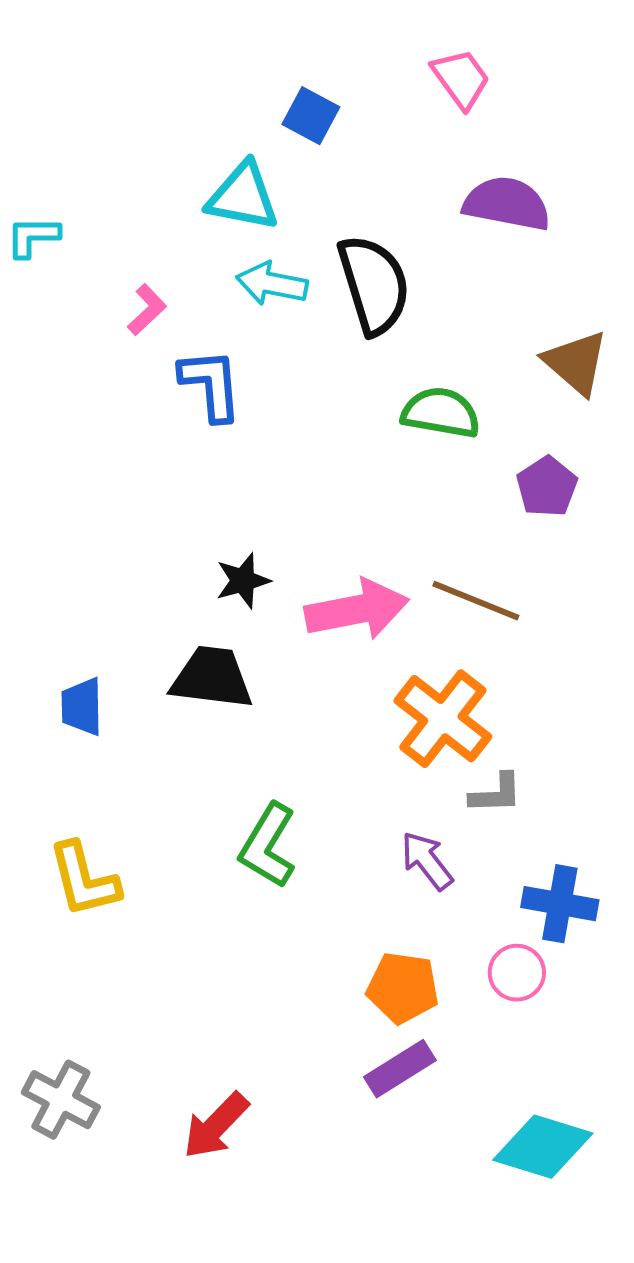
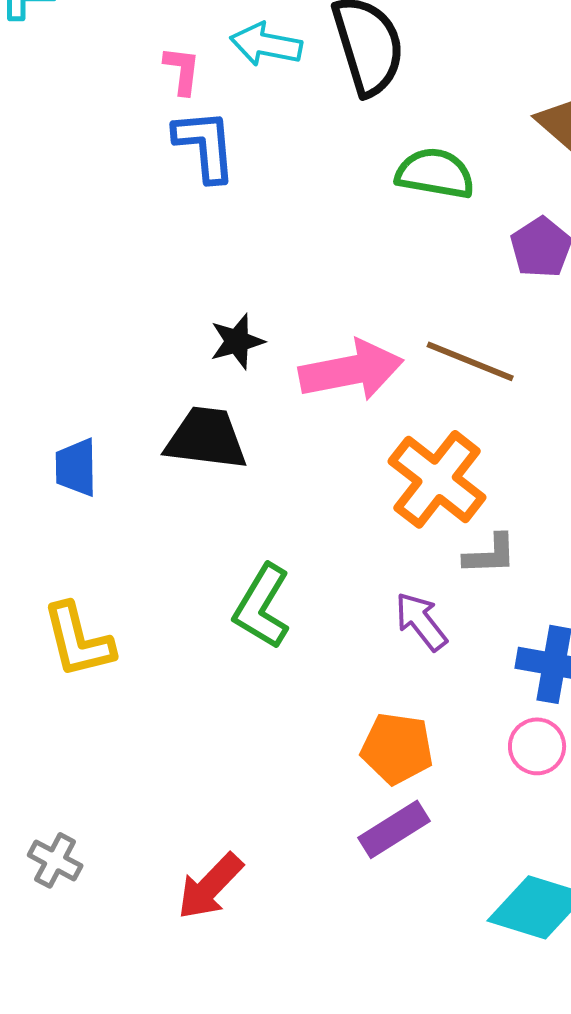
pink L-shape: (147, 310) -> (182, 70), moved, turned -40
pink circle: (517, 973) -> (537, 746), moved
gray cross: (61, 1100) -> (55, 860), size x0.7

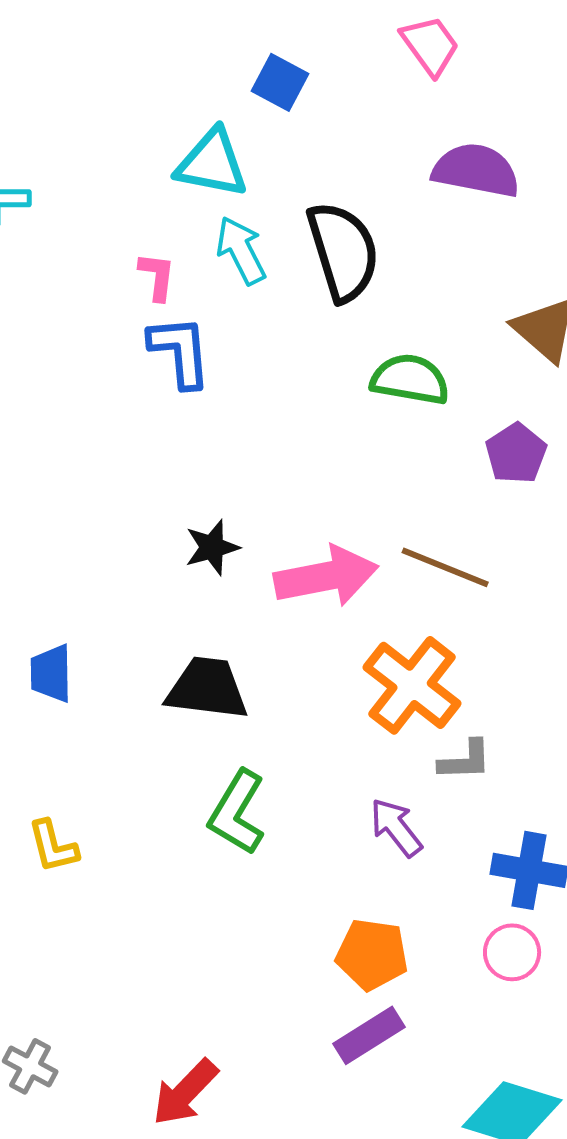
cyan arrow: (266, 44) -> (241, 250), turned 52
black trapezoid: (206, 438) -> (207, 688), moved
yellow L-shape: (78, 640) -> (53, 846), size x0.7

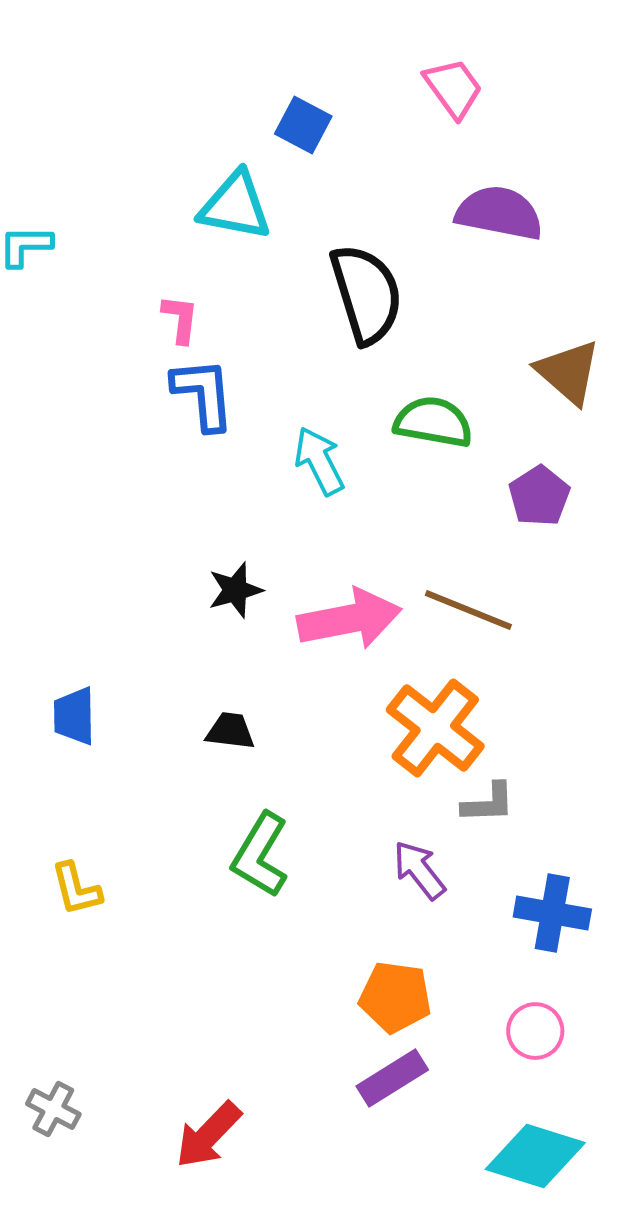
cyan arrow: (241, 250) -> (319, 461), moved
black trapezoid: (207, 688) -> (230, 731), size x0.6
pink circle: (512, 952) -> (535, 1031), moved

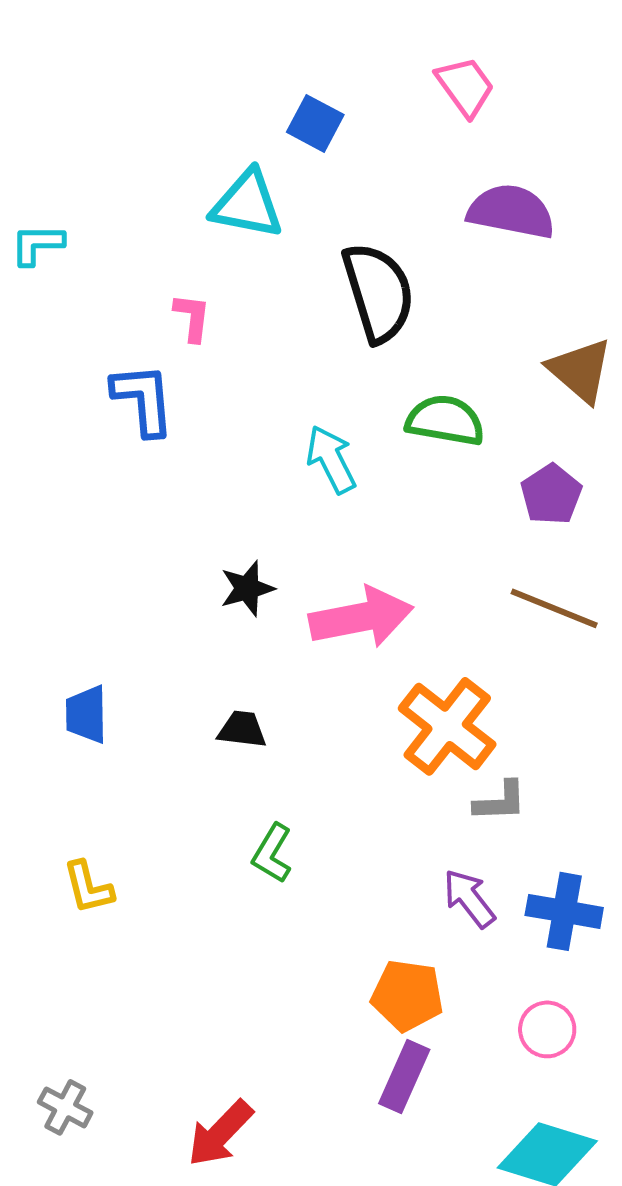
blue L-shape: (203, 394) -> (143, 399), moved
brown line: (468, 610) -> (554, 608), moved
green L-shape: (260, 855) -> (272, 853), size x0.7
purple arrow: (419, 870) -> (469, 898), moved
purple rectangle: (392, 1078) -> (404, 1076), turned -34

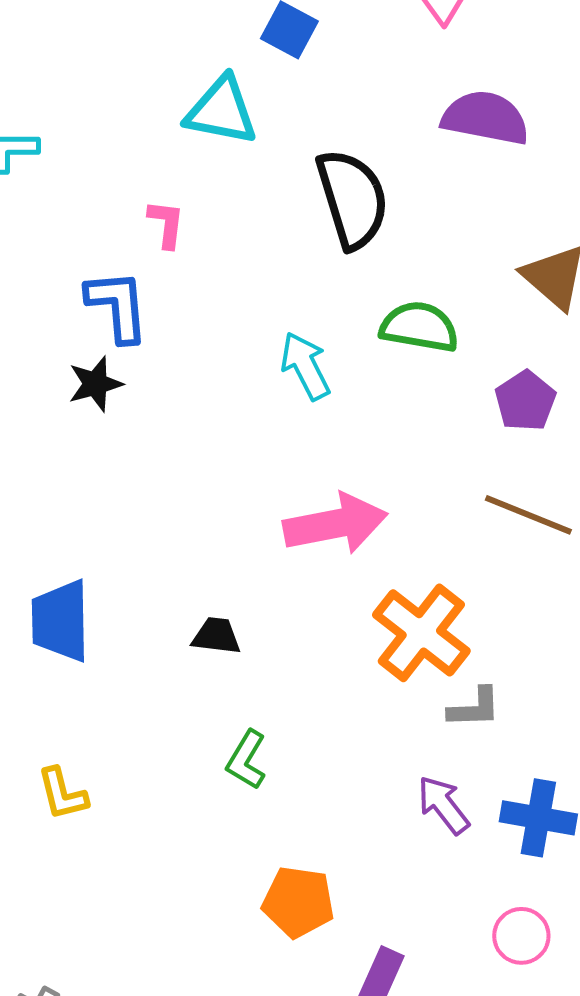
black star: (247, 588) -> (95, 384), moved
blue trapezoid: (86, 714) -> (60, 621), size x1.4
orange pentagon: (407, 995) -> (298, 902), moved

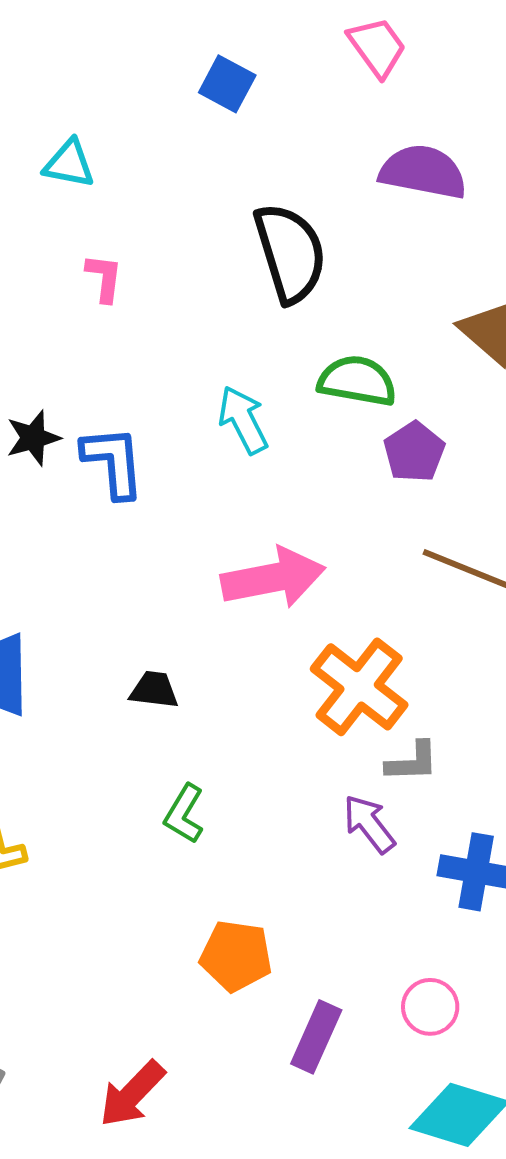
cyan triangle: (221, 111) -> (69, 164), moved, size x0.7
blue L-shape: (117, 306) -> (113, 462), moved
purple pentagon: (525, 401) -> (414, 452), moved
purple arrow: (443, 805) -> (369, 824), moved
pink circle: (521, 936) -> (430, 1007), moved

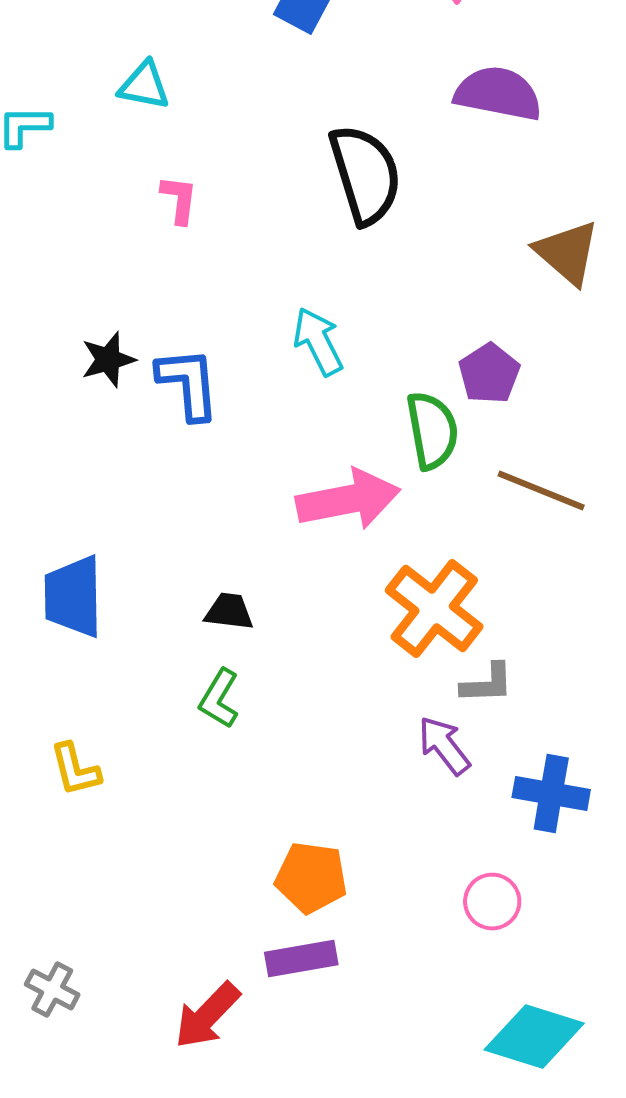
green semicircle: (357, 381) -> (432, 430), moved, turned 70
green L-shape: (184, 814) -> (219, 698), moved
pink circle: (430, 1007) -> (492, 902), moved
purple rectangle: (316, 1037) -> (301, 958), moved, turned 56

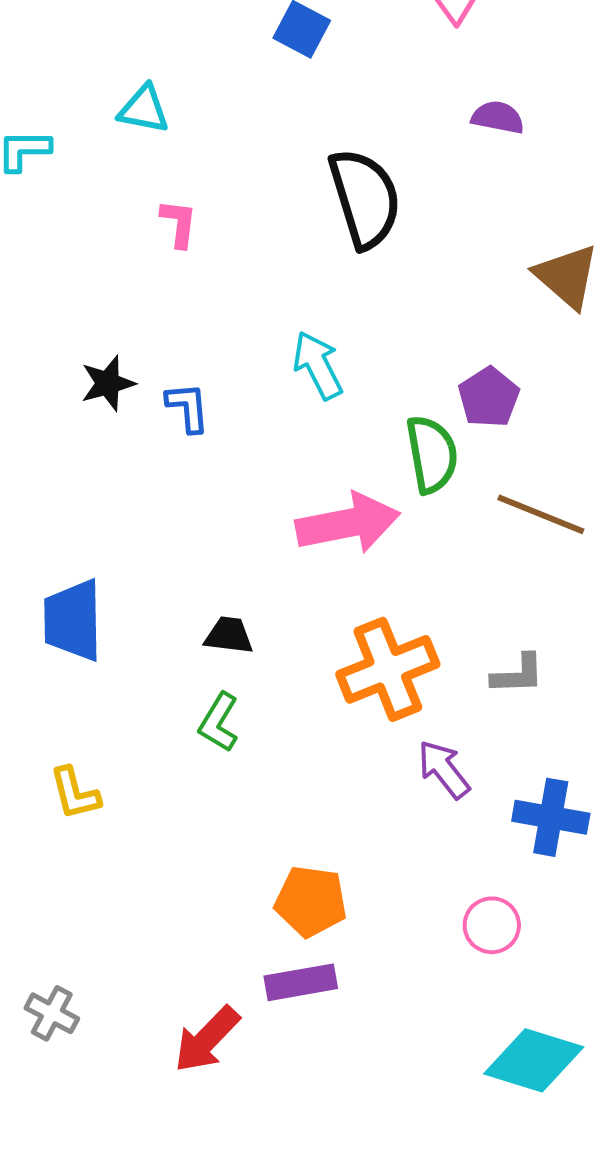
purple semicircle: (498, 94) -> (498, 117), size x0.6
blue L-shape: (188, 384) -> (188, 407), size x0.7
orange cross: (434, 608) -> (388, 669), moved, turned 30
gray L-shape: (487, 684) -> (518, 674), moved

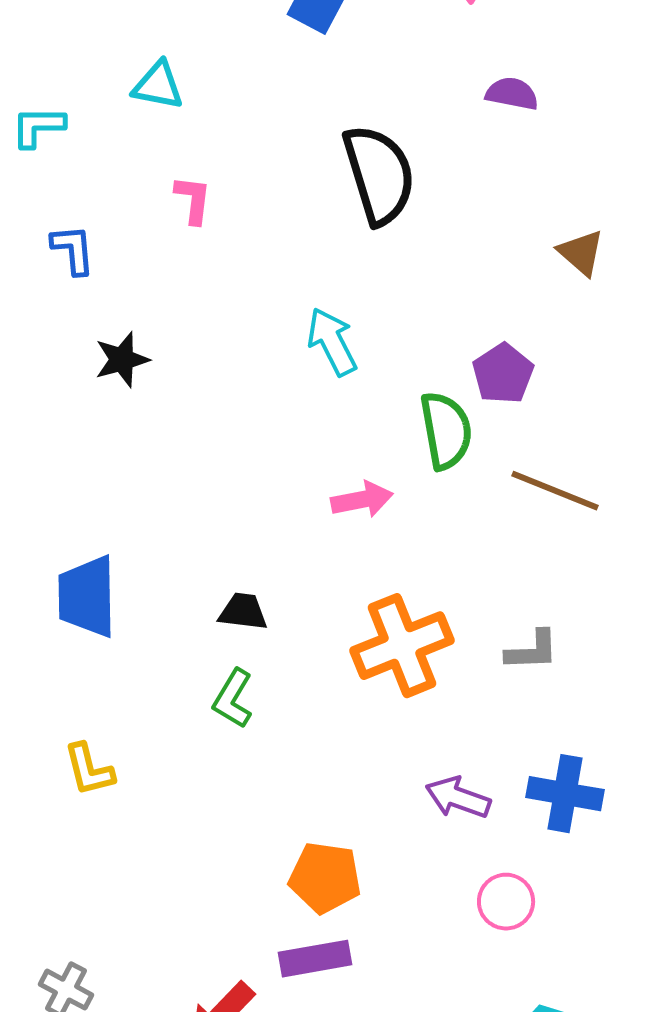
brown triangle: (567, 276) -> (581, 253), size x0.7
blue L-shape: (188, 407) -> (73, 250), moved
pink arrow: (348, 523) -> (362, 500), size x0.6
purple arrow: (444, 769) -> (458, 798), moved, turned -32

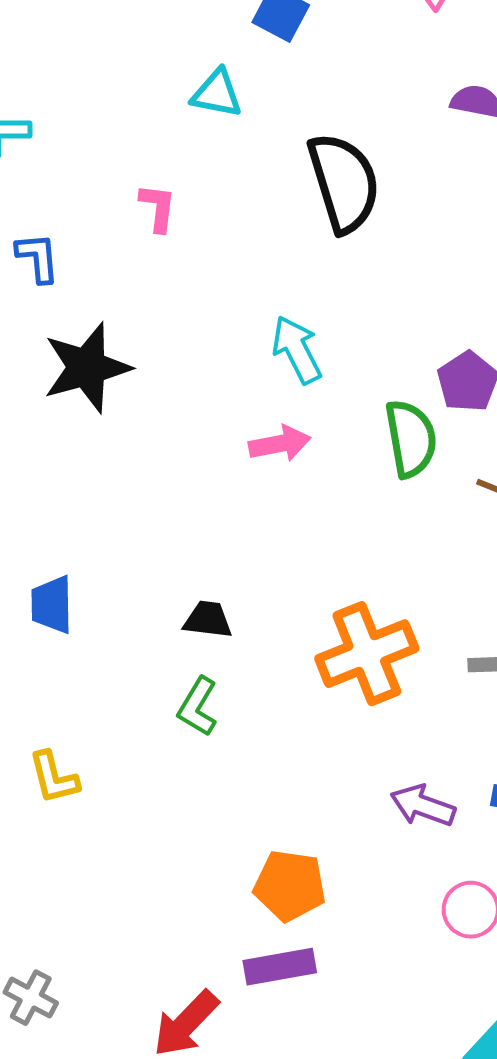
cyan triangle: (158, 86) -> (217, 94), moved
black star: (122, 360) -> (87, 368), size x1.6
pink arrow: (362, 500) -> (280, 444), moved
blue trapezoid: (87, 597) -> (52, 605), size x0.7

